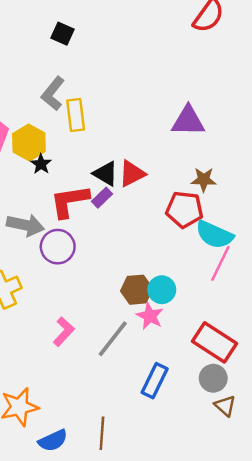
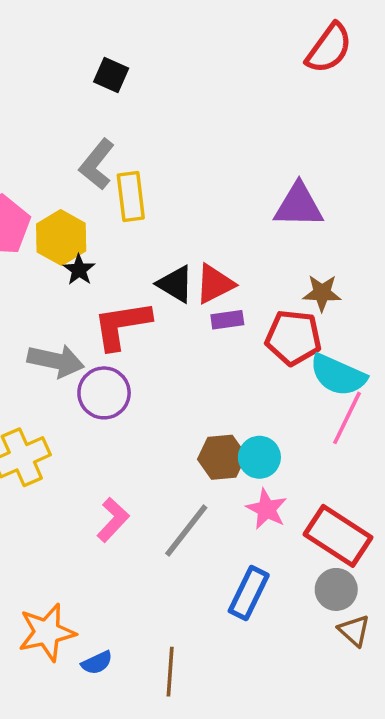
purple rectangle: (102, 198) -> (227, 320), moved, turned 36
pink star: (150, 316) -> (267, 509), moved
blue semicircle: (53, 440) -> (97, 663), moved, size x0.7

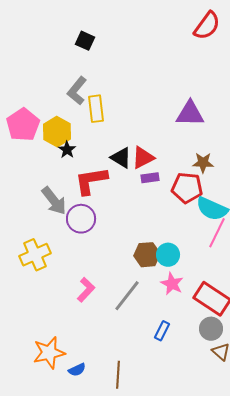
gray arrow: (56, 361) -> (54, 201), turned 40
blue rectangle: (249, 593) -> (162, 331), size x0.7

